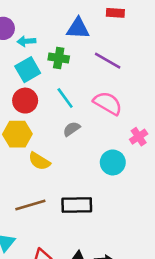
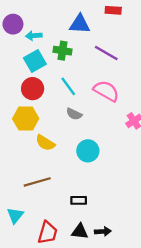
gray semicircle: (72, 129) -> (74, 114), turned -119
cyan circle: (113, 162) -> (88, 151), moved
black rectangle: (77, 205) -> (79, 200), moved, size x0.6

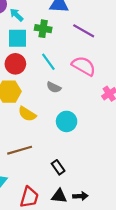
cyan arrow: (34, 36) -> (16, 15), turned 48
cyan square: (35, 61) -> (18, 38), turned 30
black rectangle: (79, 200) -> (58, 167), turned 56

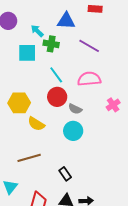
cyan arrow: (16, 15) -> (37, 31), moved
red circle: (15, 64) -> (57, 97), moved
pink semicircle: (84, 66) -> (89, 79), turned -35
gray semicircle: (54, 87) -> (75, 109), moved

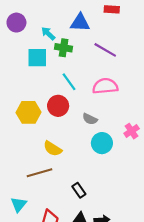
red circle: (57, 97) -> (58, 106), moved
pink cross: (113, 105) -> (132, 131), moved
yellow semicircle: (36, 124) -> (53, 149), moved
cyan circle: (73, 131) -> (102, 143), moved

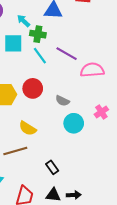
purple line: (105, 50) -> (67, 54), moved
cyan line: (69, 82) -> (40, 56), moved
pink semicircle: (105, 86) -> (92, 70), moved

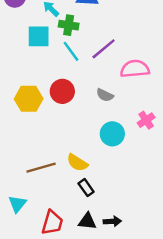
purple line: (67, 54) -> (104, 49), turned -70
gray semicircle: (62, 101) -> (105, 95), moved
yellow semicircle: (28, 128) -> (77, 163), moved

